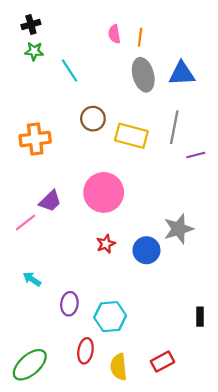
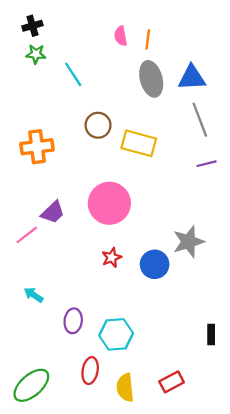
gray line: (174, 127) -> (200, 120), moved, turned -32

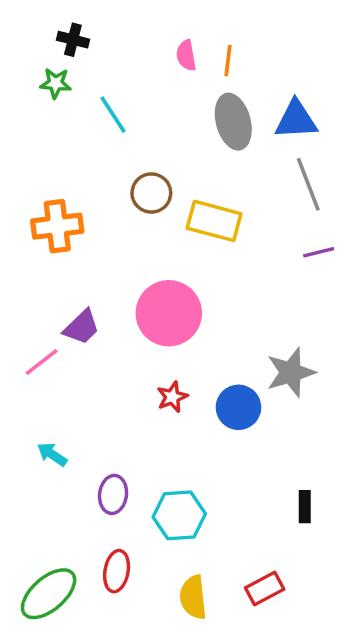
black cross: (32, 26) -> (73, 40), moved, turned 30
black rectangle: (211, 334) -> (305, 507), moved
red ellipse: (90, 371) -> (117, 571), moved

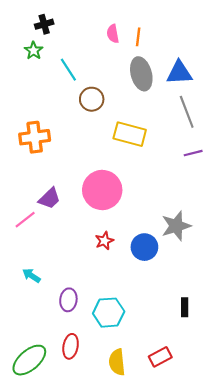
black cross: (73, 40) -> (44, 24), turned -30
green star: (56, 83) -> (34, 51), turned 30
brown circle: (151, 193) -> (92, 99), moved

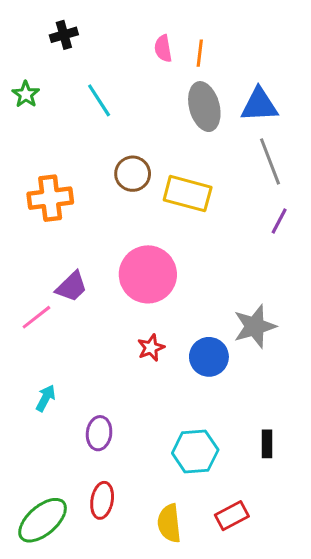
green star: (34, 51) -> (26, 94), moved
brown circle: (92, 99) -> (133, 174), moved
purple line: (193, 153) -> (279, 221), turned -48
cyan arrow: (31, 276) -> (46, 398), turned 84
cyan hexagon: (109, 313) -> (195, 452), moved

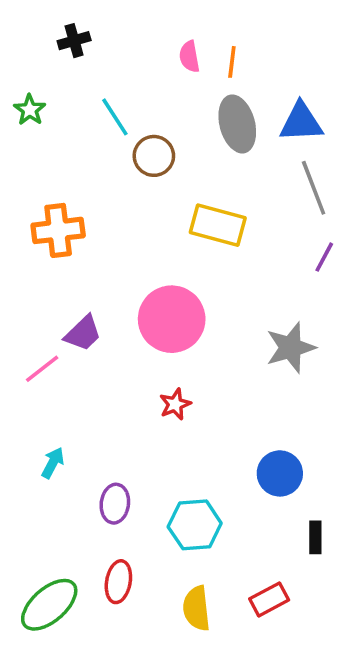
brown circle: (133, 174) -> (154, 156), moved
gray star: (255, 326) -> (290, 348), moved
blue circle: (209, 357) -> (280, 473), moved
black rectangle: (267, 444) -> (315, 537), moved
cyan hexagon: (195, 452) -> (195, 525), moved

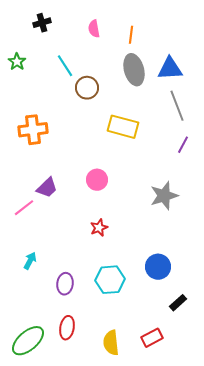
pink semicircle: (189, 57) -> (94, 29), moved
pink circle: (172, 319) -> (97, 180), size x0.6
cyan hexagon: (195, 525) -> (110, 280), moved
black rectangle: (315, 537) -> (178, 303), turned 48

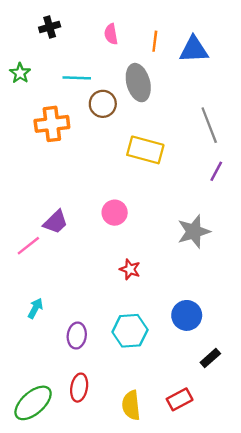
cyan line: (65, 66) -> (77, 78), turned -55
blue triangle: (170, 69) -> (194, 49), moved
gray ellipse: (134, 70) -> (138, 83), moved
orange cross: (33, 130) -> (52, 124), moved
red star: (99, 228) -> (130, 269), moved, turned -30

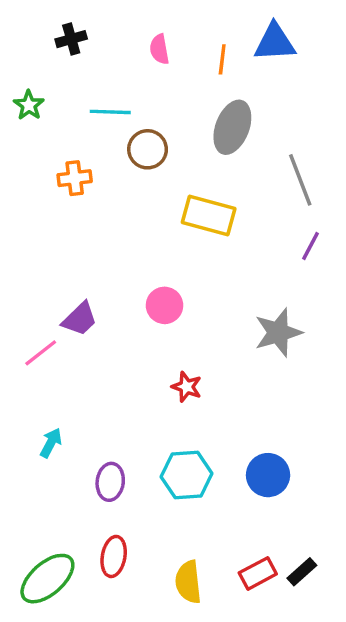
blue triangle: (194, 49) -> (275, 42), moved
gray ellipse: (138, 83) -> (232, 127), moved, turned 36
orange cross: (52, 124) -> (75, 178), size x0.7
blue circle: (187, 315) -> (268, 475), moved
black rectangle: (210, 358) -> (302, 572), moved

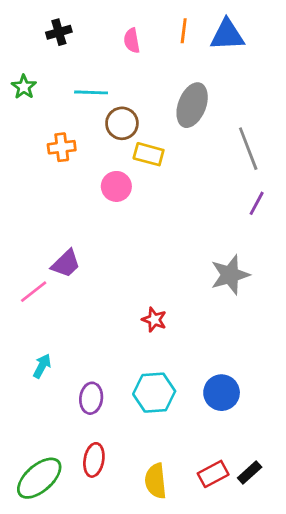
orange line: (222, 59) -> (184, 31), moved
yellow rectangle: (209, 215) -> (149, 154), moved, size x0.7
pink circle: (165, 305) -> (116, 186), moved

